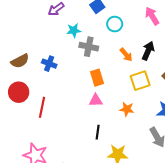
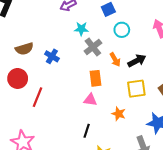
gray cross: (89, 47) -> (93, 47), turned 30
black arrow: (148, 51) -> (137, 61), moved, turned 30
orange arrow: (126, 55) -> (115, 60), moved

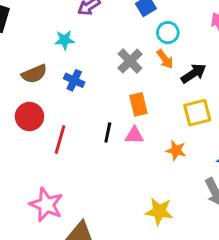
cyan star: (81, 29) -> (65, 40), moved
orange arrow: (115, 60) -> (165, 59), moved
black line: (87, 131) -> (108, 132), moved

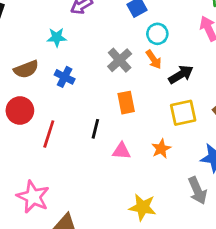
pink triangle: (134, 135) -> (121, 151), moved
orange star: (176, 150) -> (161, 149), turned 30

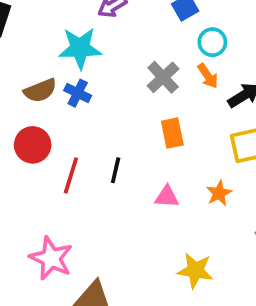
cyan star: (57, 37) -> (80, 48), size x1.6
blue cross: (65, 77) -> (78, 93), moved
black line: (95, 129) -> (116, 170), moved

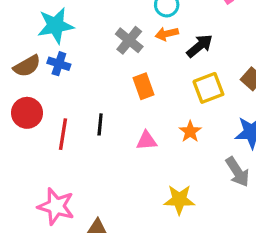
orange arrow: (208, 76) -> (167, 34), turned 120

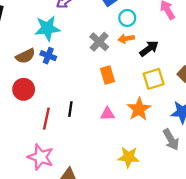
black line: (100, 124) -> (70, 109), moved
orange star: (190, 132) -> (139, 109), size x1.5
red line: (63, 134) -> (46, 119), moved

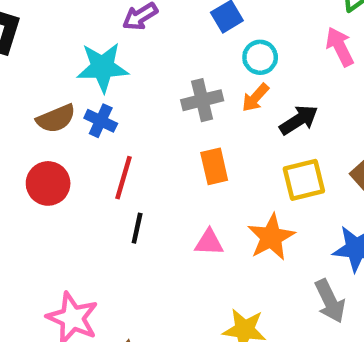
orange arrow: (126, 39) -> (255, 98), turned -42
gray cross: (99, 42) -> (202, 100), turned 30
red line: (46, 119) -> (123, 178), moved

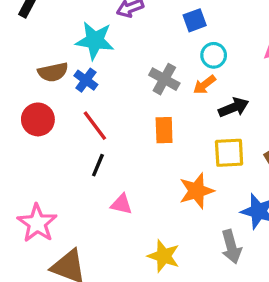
gray cross: (202, 100) -> (164, 79), turned 32
red line: (123, 178) -> (95, 126), turned -64
pink triangle: (209, 242) -> (121, 204), moved

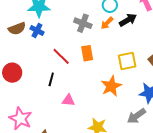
black arrow: (234, 107) -> (128, 20), moved
red circle: (38, 119) -> (12, 73), moved
red line: (95, 126) -> (61, 56), moved
gray arrow: (231, 247) -> (136, 116), turned 78

